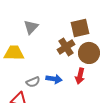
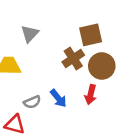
blue arrow: (54, 79) -> (58, 98), turned 42

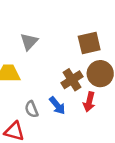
brown cross: (73, 59) -> (72, 80), moved
gray semicircle: (32, 102) -> (31, 109), turned 91

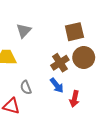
red arrow: (89, 102) -> (74, 99), moved
blue arrow: (57, 106) -> (57, 85), moved

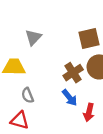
gray semicircle: (26, 87) -> (28, 95), moved

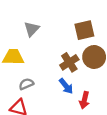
gray semicircle: (28, 95) -> (26, 84), turned 88

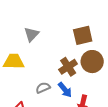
gray semicircle: (26, 84) -> (43, 88), moved

